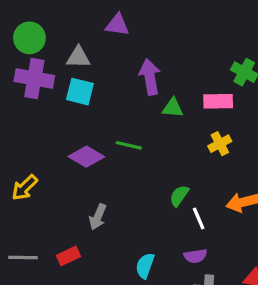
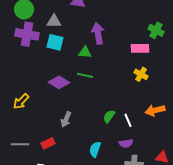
green triangle: (173, 108) -> (85, 52), moved
yellow cross: (220, 144) -> (141, 74), turned -32
green semicircle: (179, 196) -> (109, 116), moved

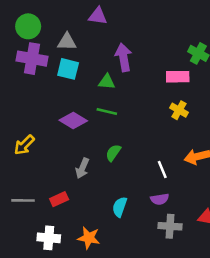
green semicircle: (109, 116) -> (113, 153), moved

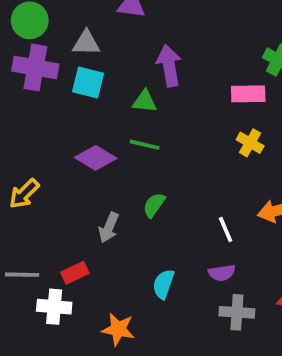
white cross: (49, 238) -> (54, 307), moved

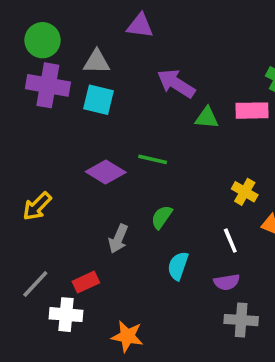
purple arrow: (169, 66) -> (176, 84), turned -48
green triangle: (145, 101) -> (207, 118), moved
yellow cross: (250, 143) -> (245, 192), moved
gray line: (22, 275) -> (35, 284), turned -48
cyan semicircle: (163, 284) -> (178, 266), moved

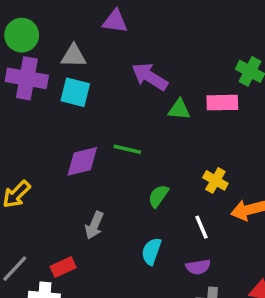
purple diamond: (106, 172) -> (82, 161), turned -45
green semicircle: (162, 217) -> (158, 196), moved

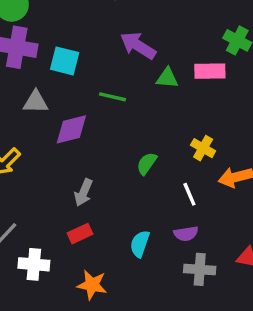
gray triangle: (74, 56) -> (36, 102), moved
green line: (127, 149) -> (112, 97), moved
cyan semicircle: (151, 251) -> (140, 244), moved
red rectangle: (63, 267) -> (80, 234), moved

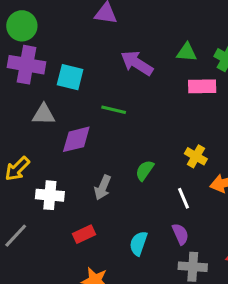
green triangle: (167, 78) -> (187, 52), moved
gray arrow: (83, 193) -> (103, 187), moved
purple semicircle: (186, 234) -> (180, 234), turned -105
white cross: (34, 264) -> (50, 195), moved

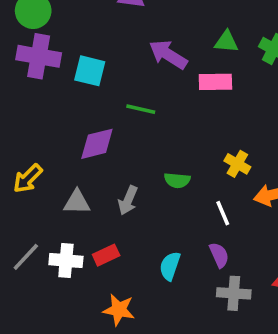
pink rectangle: (202, 86) -> (215, 82), moved
gray triangle: (44, 114) -> (77, 202), moved
green semicircle: (145, 170) -> (177, 180), turned -120
white cross: (50, 195) -> (66, 261), moved

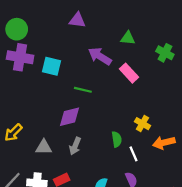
green triangle: (226, 42) -> (128, 38), moved
pink rectangle: (215, 82) -> (129, 73), turned 48
purple diamond: (97, 144) -> (69, 117), moved
green semicircle: (177, 180) -> (117, 139), moved, turned -104

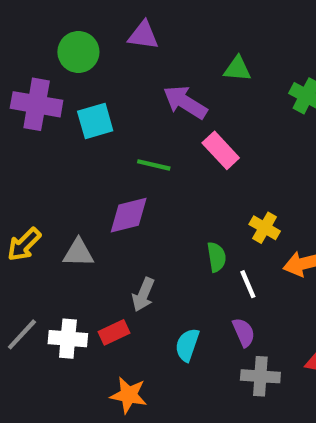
green circle: (17, 29) -> (78, 52), moved
cyan square: (51, 66) -> (95, 121), turned -30
pink rectangle: (129, 73) -> (221, 150), moved
gray arrow: (75, 146) -> (143, 295), moved
gray triangle: (44, 147) -> (78, 253), moved

